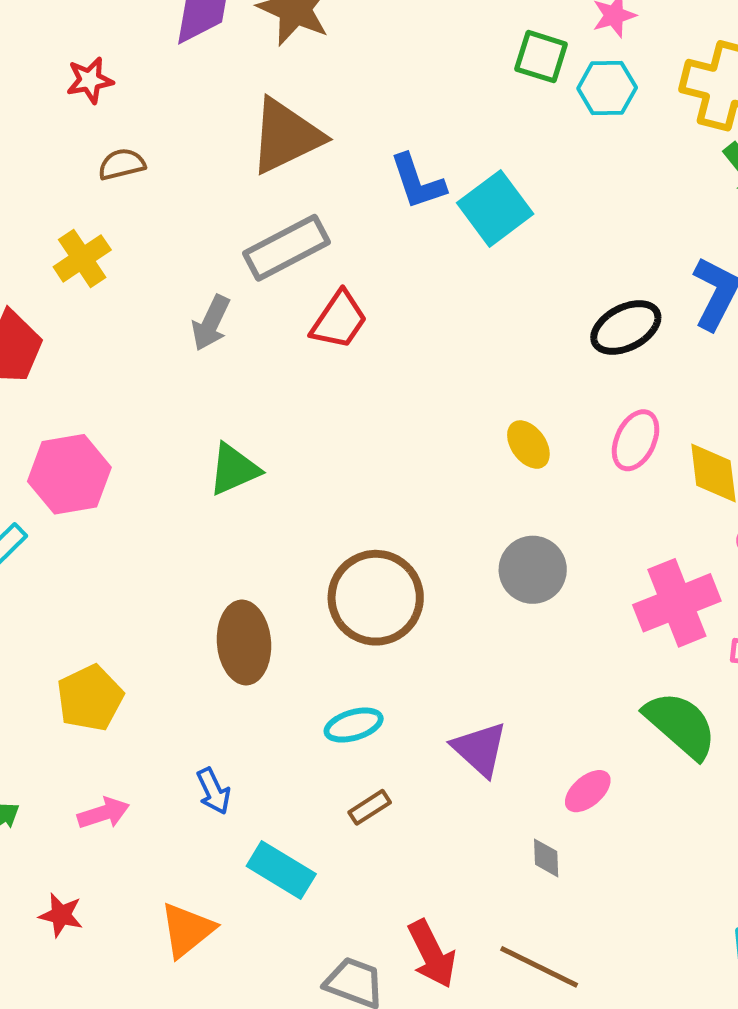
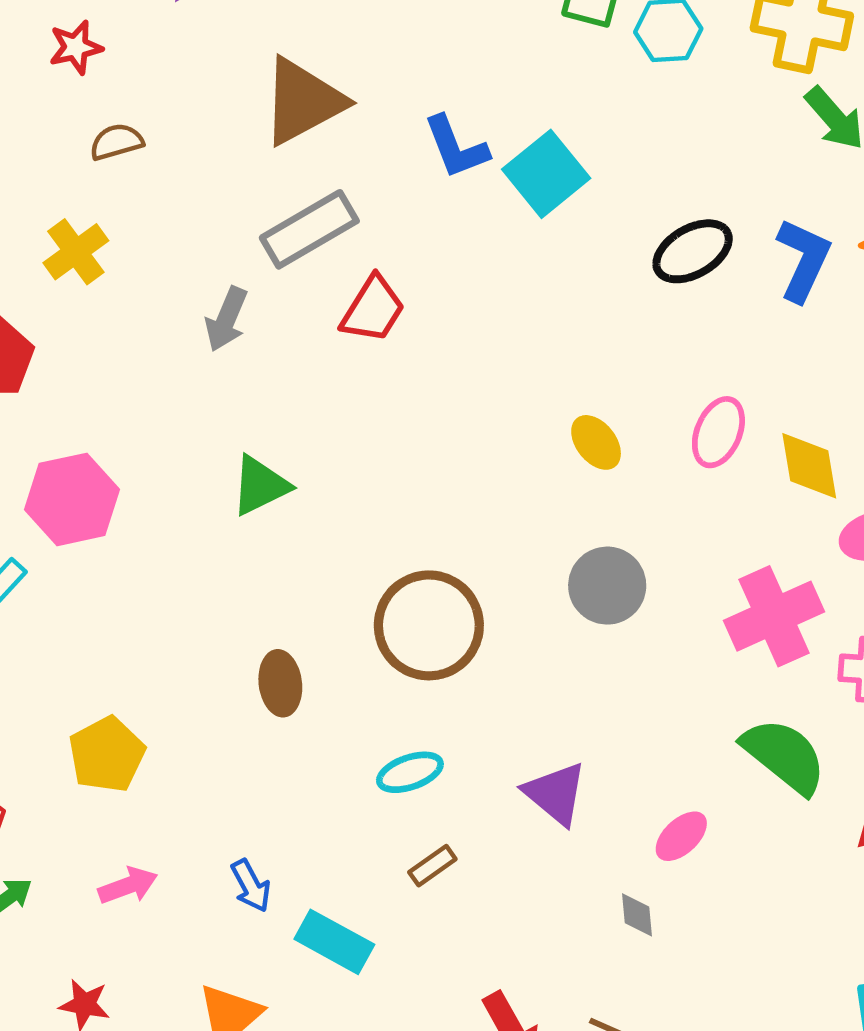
black ellipse: (626, 328) -> (693, 251), moved
brown ellipse: (244, 643) -> (280, 683), size x0.7
blue arrow: (213, 791) -> (251, 886), moved

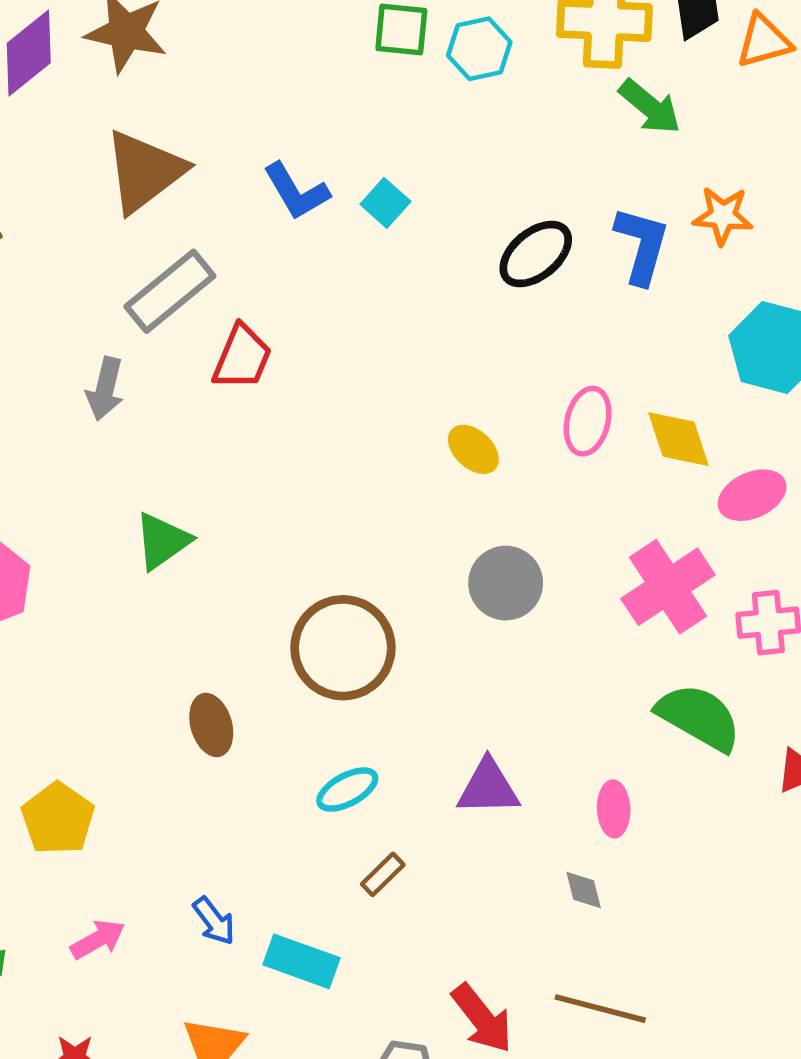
cyan square: (546, 174) -> (385, 203), size x0.6
purple triangle: (555, 793) -> (488, 787), turned -32
pink ellipse: (681, 836) -> (614, 809), turned -40

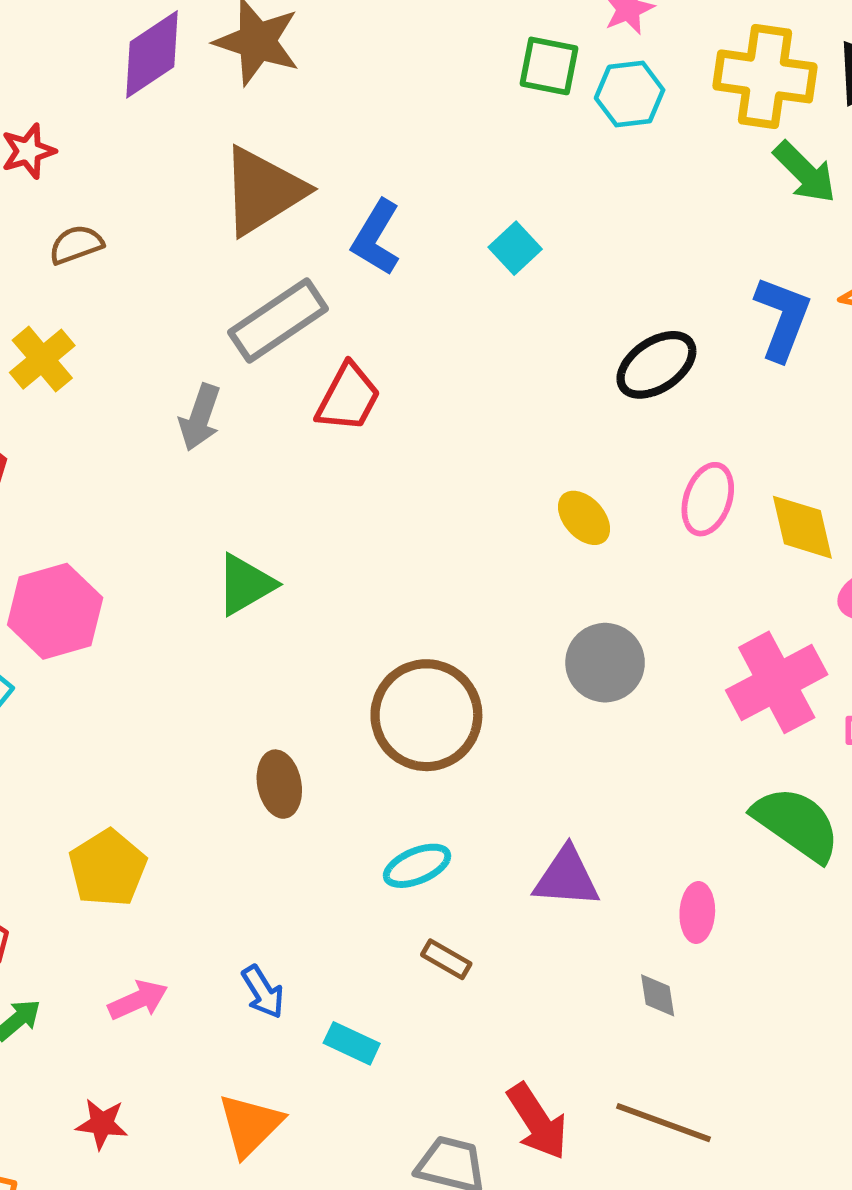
blue L-shape: (296, 191) -> (376, 238), moved, turned 56
black ellipse: (536, 254) -> (656, 365), moved
brown rectangle: (383, 874) -> (446, 959), turned 69
cyan rectangle: (302, 961) -> (352, 1043), size x0.7

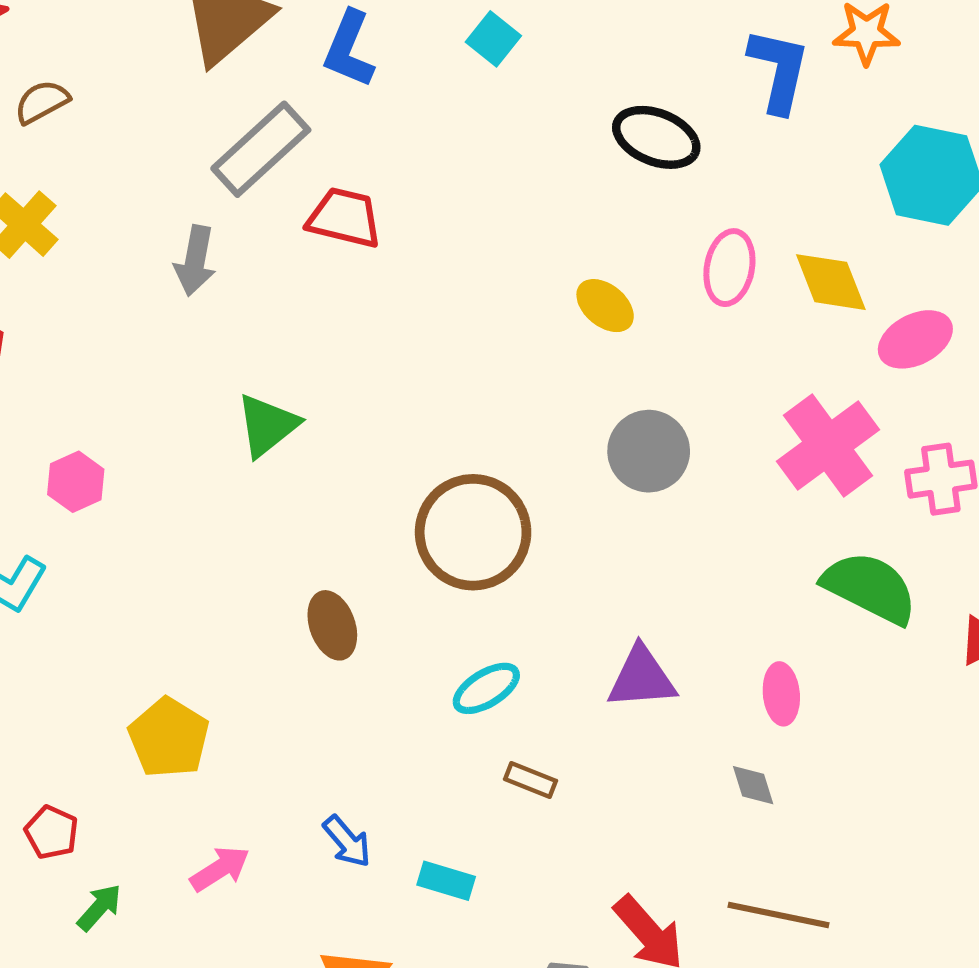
black ellipse: (656, 365) -> (656, 137), turned 64
red trapezoid: (348, 398) -> (344, 218), turned -96
pink hexagon: (55, 611) -> (76, 482), size x0.6

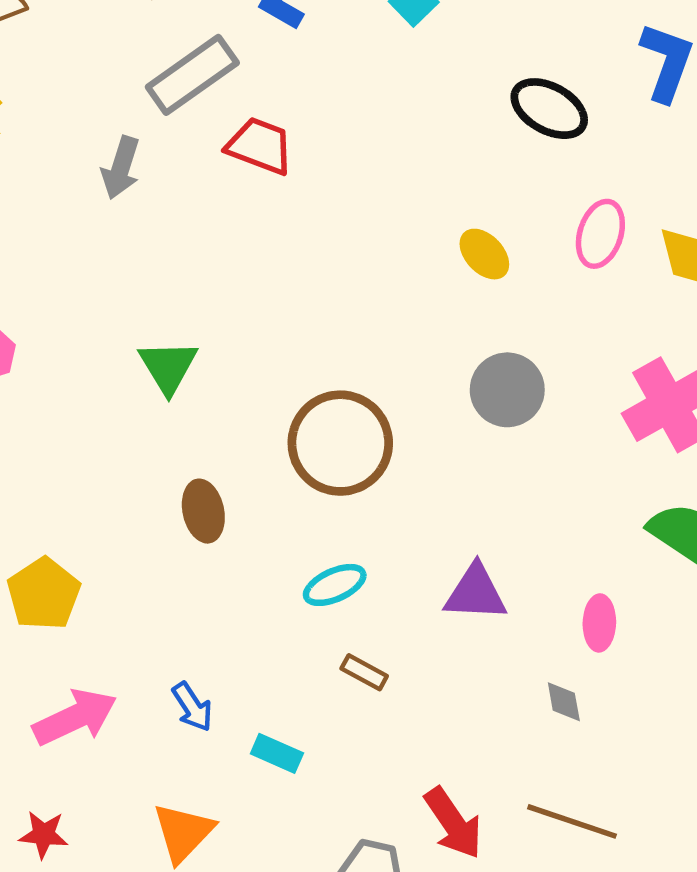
green triangle: (267, 425) -> (168, 367), moved, turned -30
pink arrow: (220, 869) -> (75, 717), size x1.5

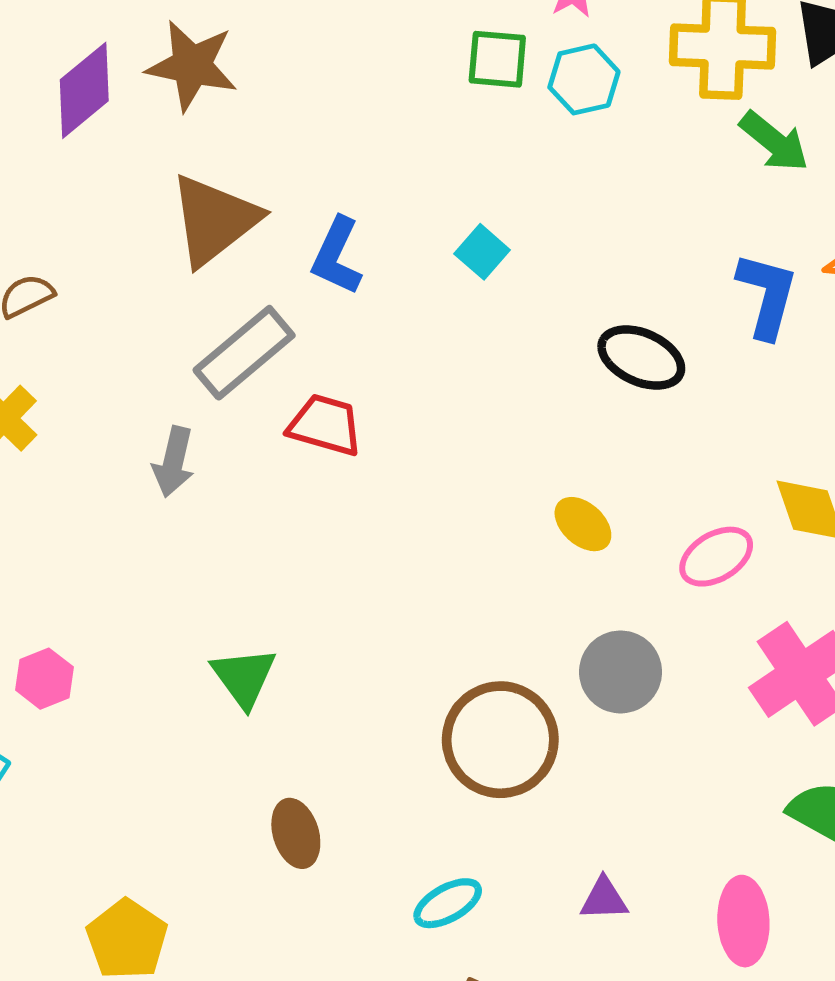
pink ellipse: (600, 234) -> (716, 557), moved, turned 46
brown circle: (340, 443) -> (500, 740), moved
purple triangle: (476, 593) -> (604, 899), size x0.7
pink ellipse: (599, 623) -> (743, 921), size x1.4

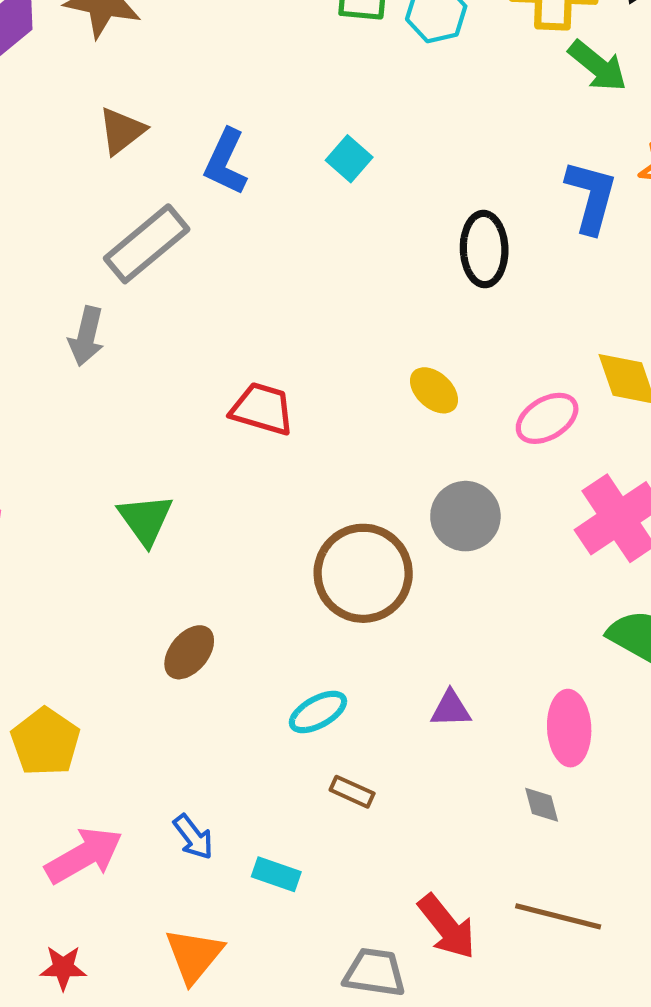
brown triangle: (214, 220) -> (122, 131), size x0.6
black ellipse: (641, 358) -> (484, 249), turned 64
red trapezoid: (325, 425) -> (262, 409), moved
brown ellipse: (296, 833) -> (189, 652), turned 56

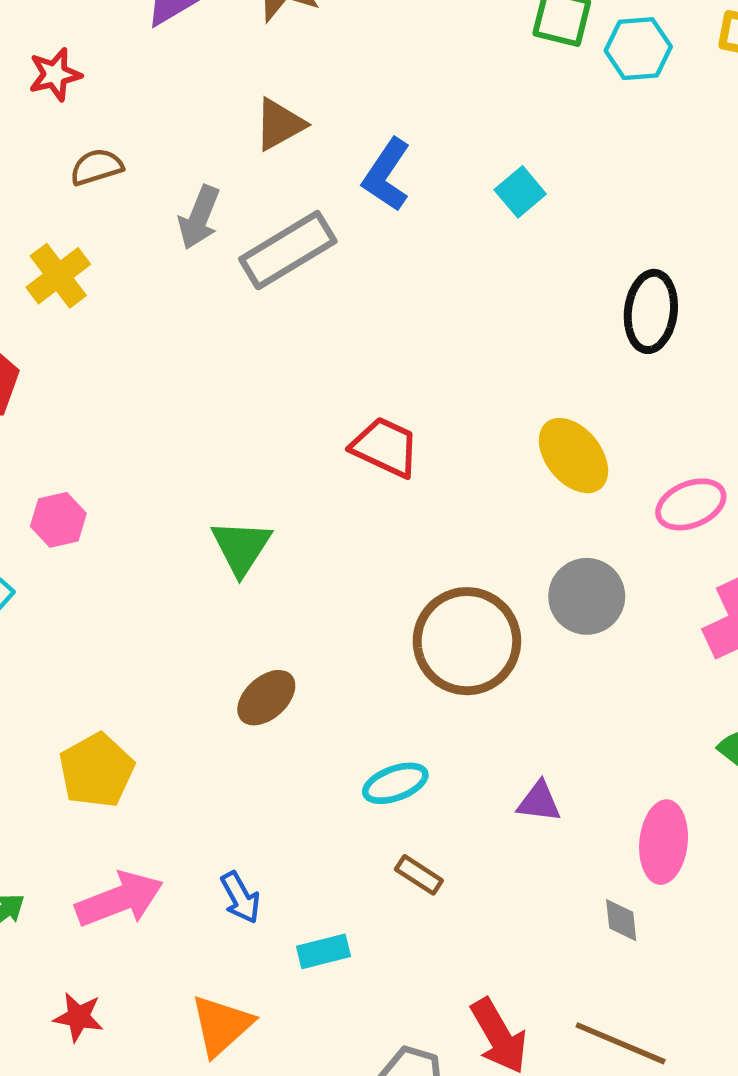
gray arrow: (86, 336) -> (199, 217), moved
yellow ellipse: (434, 390) -> (574, 456), size x1.4
cyan rectangle: (276, 874) -> (324, 951), turned -42

